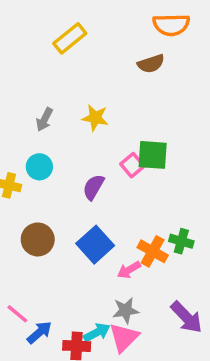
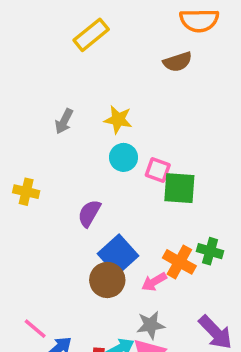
green square: (153, 155) -> (179, 188), moved
pink square: (132, 165) -> (158, 170), turned -30
cyan circle: (39, 167) -> (123, 157), moved
purple semicircle: (93, 187) -> (89, 213), moved
brown circle: (38, 239) -> (107, 280), moved

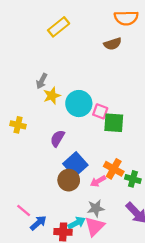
yellow star: (118, 120) -> (52, 96), moved, turned -30
cyan circle: (123, 157) -> (79, 104), size x1.5
green cross: (210, 251) -> (133, 179), moved

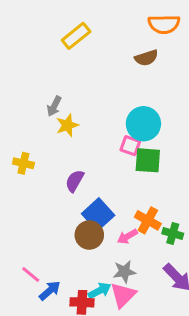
cyan circle: (79, 104) -> (143, 124), moved

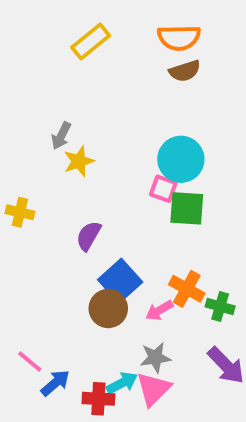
orange semicircle: (164, 24) -> (179, 38), moved

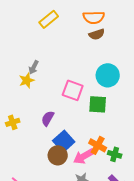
cyan circle: (181, 159) -> (108, 75), moved
yellow star: (79, 161) -> (27, 80), moved
pink square: (163, 189) -> (73, 90), moved, size x1.5
yellow cross: (20, 212) -> (13, 122), moved, turned -32
pink arrow: (159, 310) -> (84, 156), size x1.5

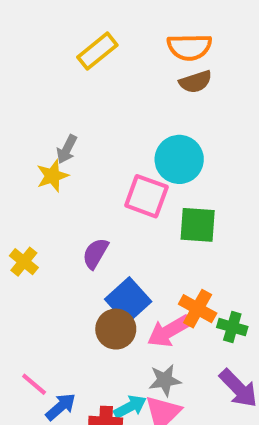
cyan circle: (108, 75) -> (179, 159), moved
yellow cross: (13, 122) -> (24, 262), turned -32

